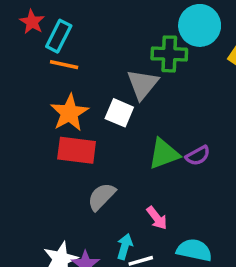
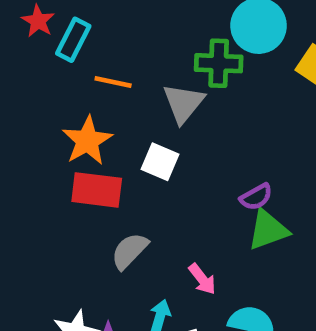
orange line: (64, 65) -> (113, 82), moved
white square: (119, 113) -> (160, 162), moved
green triangle: (164, 154) -> (268, 230), moved

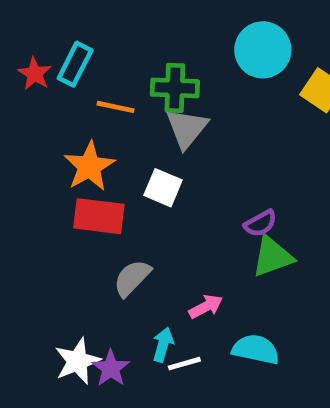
red star: (38, 21) -> (35, 74), moved
green cross: (219, 63) -> (175, 88), moved
pink arrow: (202, 279) -> (206, 307), turned -80

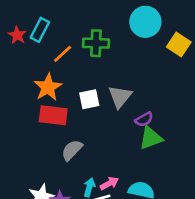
orange line: (115, 107) -> (63, 54), turned -55
gray triangle: (187, 128) -> (120, 97), moved
white square: (163, 188) -> (89, 99), turned -35
pink arrow: (206, 307) -> (109, 183), moved

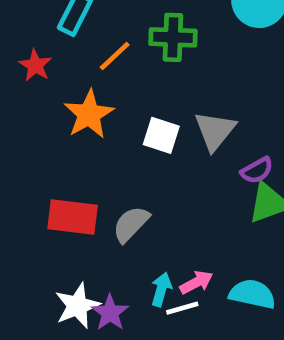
red star: (17, 35) -> (35, 65), moved
white square: (89, 99) -> (161, 135), turned 30
red rectangle: (53, 115) -> (73, 217), moved

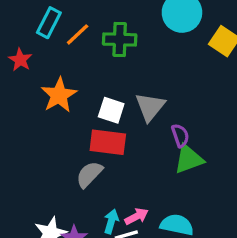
orange line: (115, 56) -> (78, 34), moved
purple semicircle: (257, 170) -> (180, 136), turned -80
red rectangle: (73, 217) -> (108, 142), moved

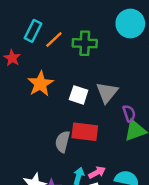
red rectangle: (108, 142) -> (85, 132), moved
gray semicircle: (89, 174) -> (63, 142), turned -30

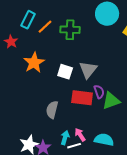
purple semicircle: (129, 113) -> (99, 92), moved
red rectangle: (85, 132) -> (82, 98), moved
pink arrow: (97, 172) -> (80, 135), turned -96

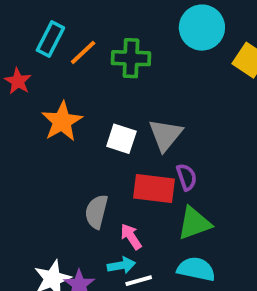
green triangle: (111, 101) -> (194, 223), moved
pink arrow: (80, 135) -> (131, 237), moved
cyan arrow: (65, 138) -> (121, 265), turned 64

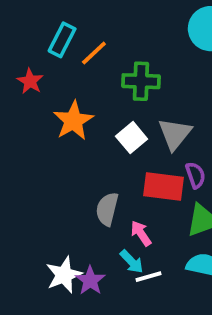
green cross: (131, 58) -> (141, 81), moved
white square: (121, 139) -> (132, 138), turned 32
cyan arrow: (121, 265) -> (132, 262), turned 56

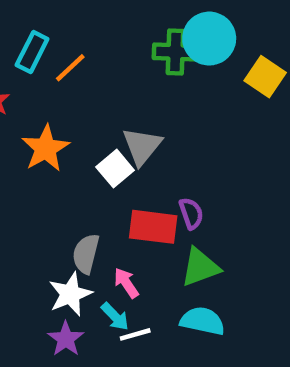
green cross: (141, 81) -> (176, 52), moved
gray triangle: (175, 134) -> (142, 146), moved
white star: (64, 275) -> (70, 294), moved

